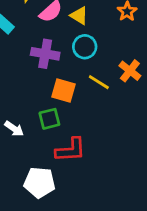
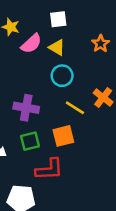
purple cross: (45, 54) -> (26, 108), moved
orange square: (64, 91) -> (63, 136), moved, turned -30

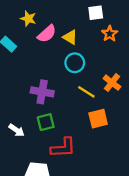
white square: (58, 19) -> (96, 13), moved
orange square: (63, 136) -> (98, 119), moved

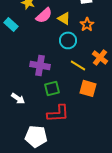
orange star: (110, 34) -> (87, 24), moved
orange square: (98, 119) -> (88, 88), turned 30
green square: (46, 122) -> (52, 88), moved

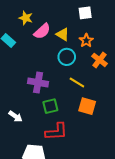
orange cross: (100, 57) -> (100, 60), moved

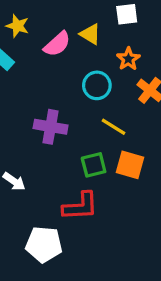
yellow star: (26, 18) -> (17, 26), moved
yellow triangle: (63, 34) -> (90, 34), moved
green square: (50, 106) -> (94, 165), moved

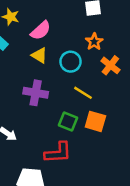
yellow triangle: (90, 34) -> (39, 55), moved
green square: (94, 165) -> (68, 121), turned 36

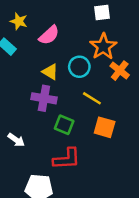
orange star: (94, 42) -> (103, 47), size x1.5
yellow triangle: (39, 55) -> (50, 72), moved
green square: (68, 121) -> (64, 125), moved

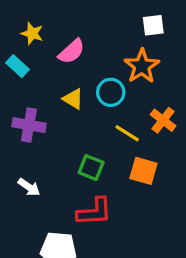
white square: (102, 12) -> (153, 25), moved
orange cross: (120, 71) -> (163, 120), moved
purple cross: (44, 98) -> (29, 125), moved

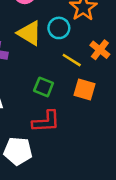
yellow triangle: (73, 99) -> (29, 33), size x1.5

